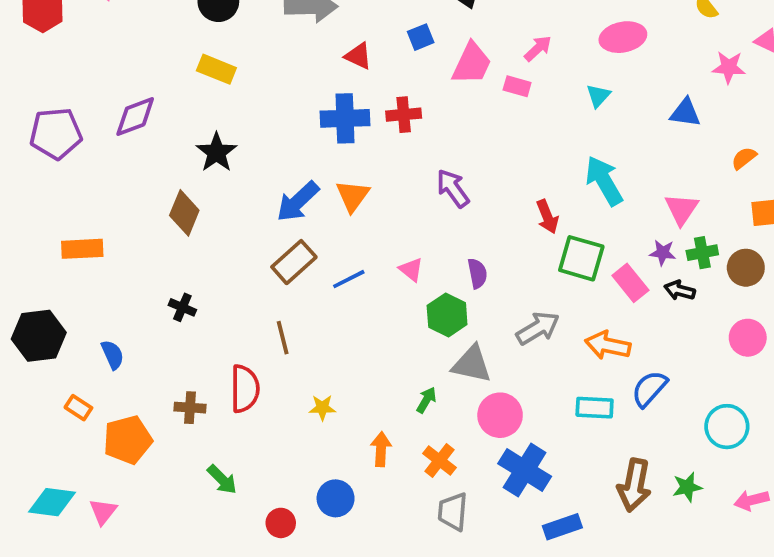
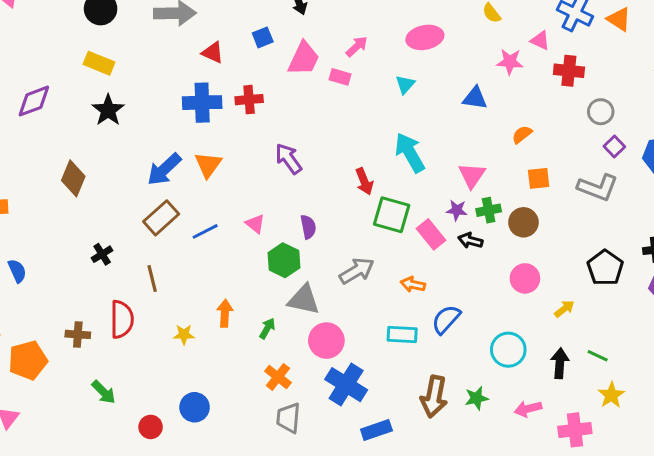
black star: (216, 152) -> (108, 110), moved
black cross: (182, 307) -> (102, 254), moved, turned 35
orange arrow: (608, 345) -> (413, 284), size x0.7
blue semicircle: (112, 355) -> (17, 271), moved
orange arrow: (381, 449) -> (225, 313), moved

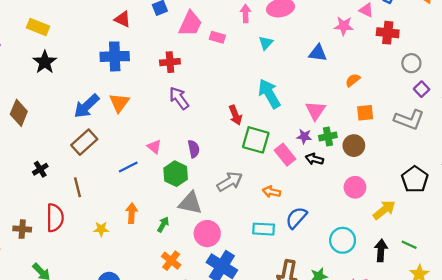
pink arrow: (357, 47) -> (246, 14), moved, turned -48
red cross: (249, 100) -> (170, 62), moved
blue line: (205, 231) -> (128, 167), moved
yellow arrow: (564, 309) -> (384, 210), size x1.5

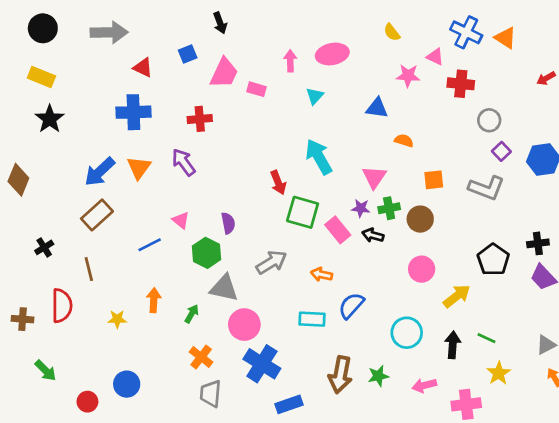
orange semicircle: (353, 80) -> (404, 141), moved, turned 56
purple arrow: (179, 98) -> (183, 162), moved

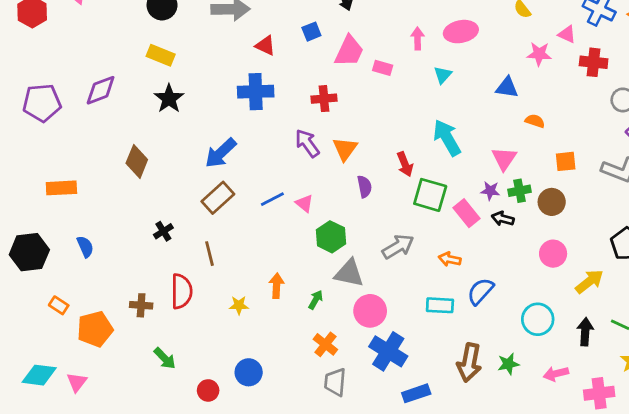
orange triangle: (139, 168) -> (345, 149), moved
purple semicircle: (228, 223) -> (365, 187), moved
blue line: (150, 245) -> (272, 199), moved

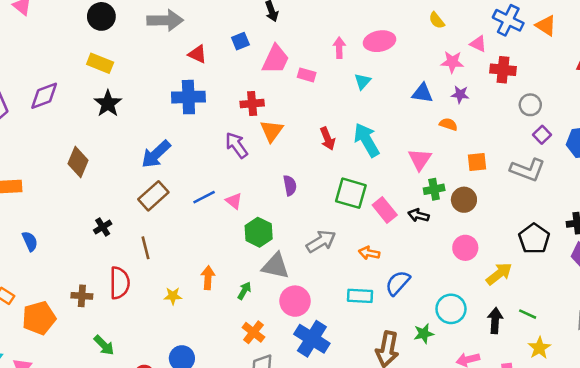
orange triangle: (345, 149) -> (272, 131), moved
red arrow: (405, 164) -> (328, 139), moved
purple star: (490, 191) -> (460, 94), moved
green star: (508, 364) -> (424, 334), moved

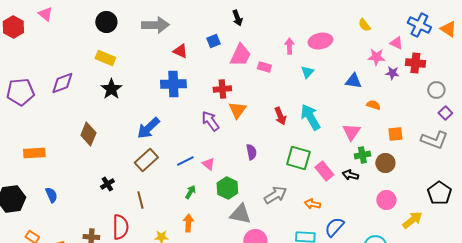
purple star: (460, 94) -> (392, 73), moved
green arrow: (244, 291) -> (190, 192), moved

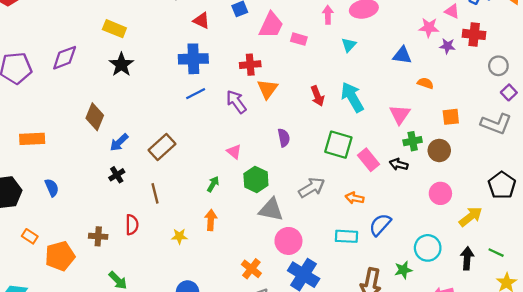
blue arrow: (148, 128) -> (119, 142), moved, size x0.7
blue line: (185, 161) -> (196, 94), moved
red semicircle: (120, 227) -> (132, 225), size x0.7

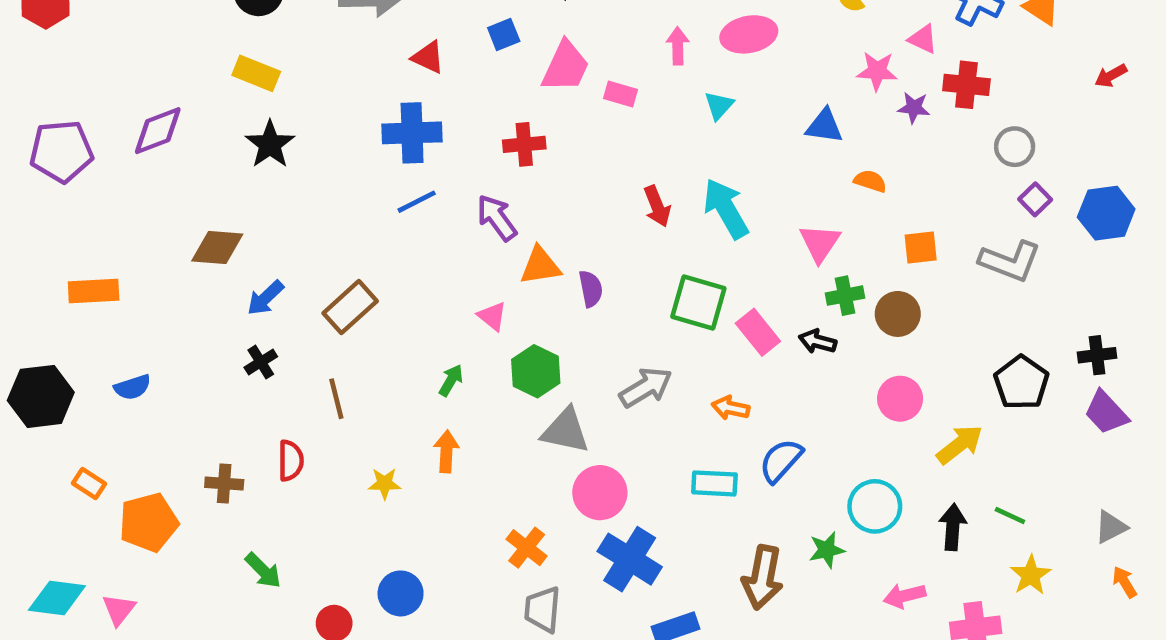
orange triangle: (268, 89) -> (540, 266), moved, turned 45
brown diamond: (95, 117) -> (217, 247), turned 72
blue semicircle: (52, 188) -> (133, 387), turned 96

